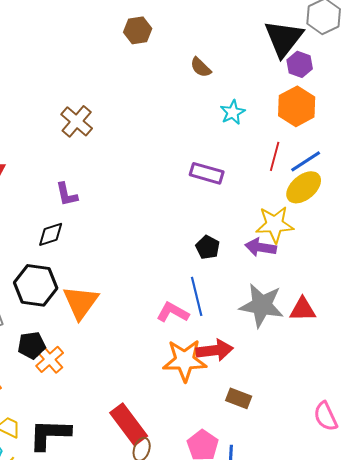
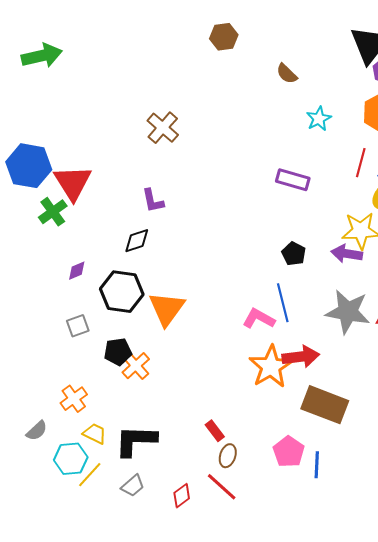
orange star: (185, 360) -> (271, 367), turned -30
brown rectangle: (239, 398) -> (325, 405), size x1.8
red rectangle: (129, 424) -> (215, 431), size x0.5

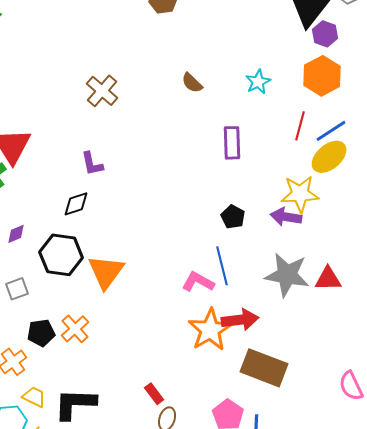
brown semicircle: (287, 74) -> (192, 83), moved
purple rectangle: (293, 180) -> (232, 143), turned 72
black pentagon: (118, 352) -> (41, 333), moved

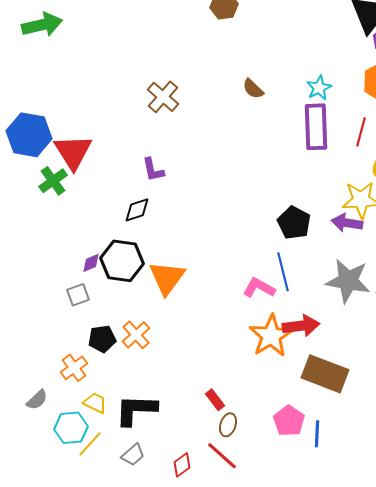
purple rectangle: (232, 143) -> (316, 127), moved, size x1.4
black pentagon: (233, 217) -> (294, 223), size x1.4
purple diamond: (16, 234) -> (91, 263), moved

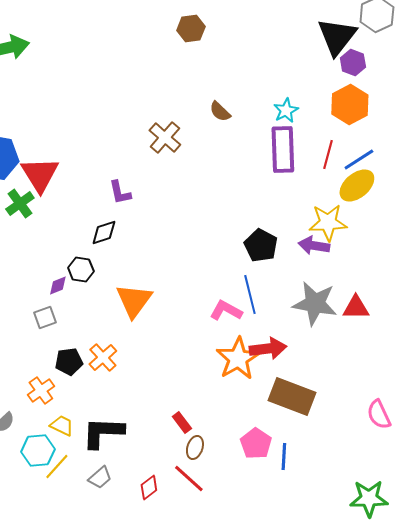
brown cross: (163, 97) -> (165, 138), moved
black hexagon: (122, 261) -> (81, 270), moved, size x0.6

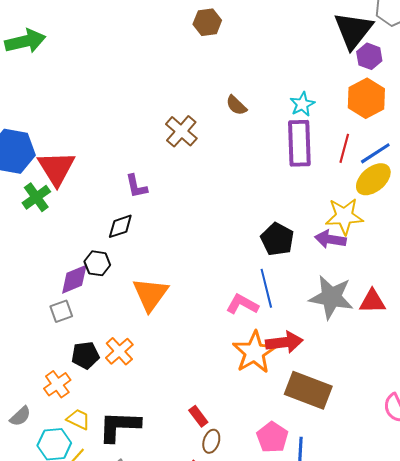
purple diamond: (58, 286) -> (74, 279), size x1.6

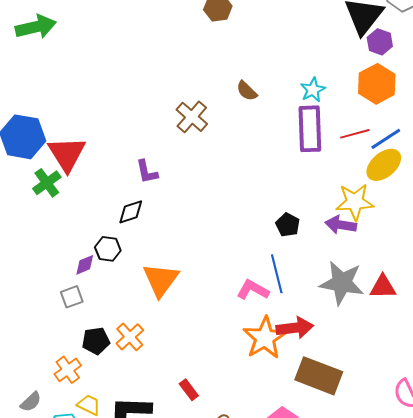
red line: (344, 148) -> (355, 134), turned 60
black pentagon: (277, 239) -> (288, 225), size x0.7
purple diamond: (74, 279) -> (85, 265), size x0.7
red rectangle: (198, 416) -> (189, 390), moved

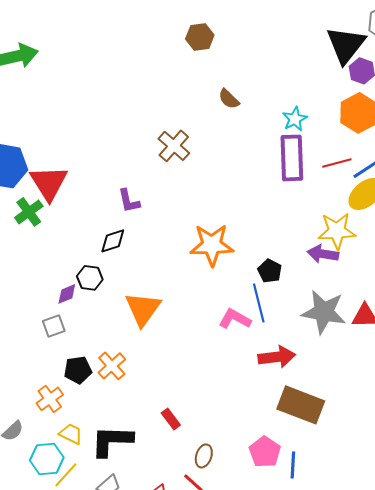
brown semicircle: (247, 91) -> (229, 99), moved
black pentagon: (288, 225) -> (270, 271), moved
orange star: (265, 338) -> (212, 245), moved, turned 30

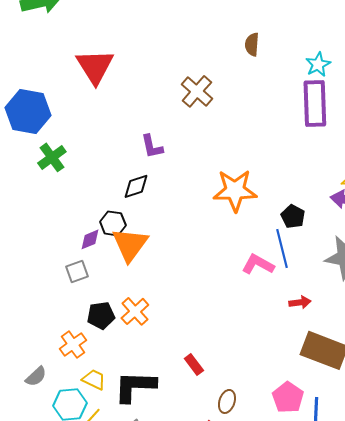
brown semicircle: (229, 99) -> (252, 44), turned 50
red triangle: (49, 183) -> (95, 66), moved
orange triangle: (143, 309) -> (130, 244), moved
red arrow: (277, 357) -> (300, 302), size x0.6

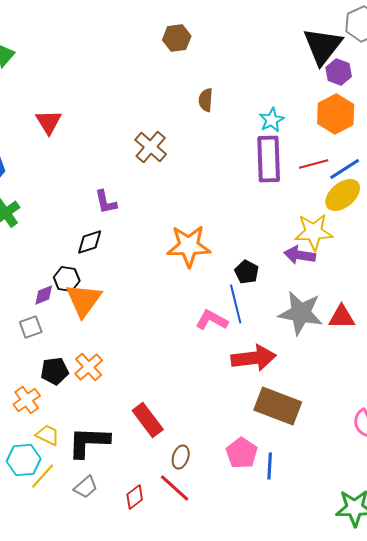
red triangle: (95, 66) -> (49, 122), size x0.7
red arrow: (300, 302) -> (254, 358), size x2.0
red rectangle: (194, 364) -> (148, 420), size x1.6

